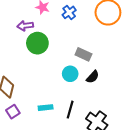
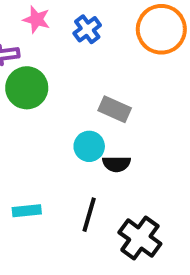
black semicircle: (93, 77) -> (116, 164), moved, turned 48
cyan rectangle: (46, 108) -> (27, 211), moved

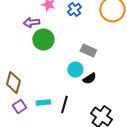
black semicircle: (116, 164) -> (89, 79), turned -32
black line: (89, 215) -> (64, 105), moved

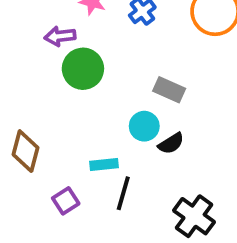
cyan rectangle: (43, 103) -> (104, 164), moved
purple square: (19, 107) -> (66, 201), moved

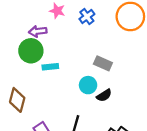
green circle: (83, 69) -> (31, 51), moved
cyan rectangle: (104, 164) -> (50, 67), moved

